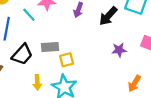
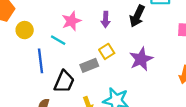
purple star: (119, 50) -> (141, 59), moved, size x1.5
yellow square: (67, 60) -> (107, 51), moved

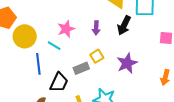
yellow circle: (25, 30) -> (25, 36), size x1.5

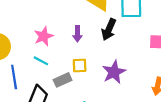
cyan line: (54, 46) -> (41, 61), moved
yellow square: (97, 56) -> (80, 65), turned 32

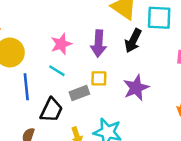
purple arrow: (77, 34) -> (99, 43), size x1.5

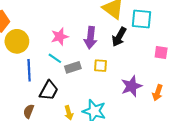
yellow square: (99, 78) -> (100, 66), moved
purple star: (136, 88) -> (131, 86), moved
gray rectangle: (79, 93) -> (73, 67), moved

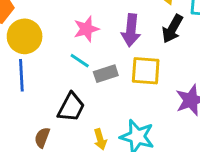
yellow square: (100, 66) -> (146, 71), size x1.5
blue line: (29, 70) -> (21, 75), moved

